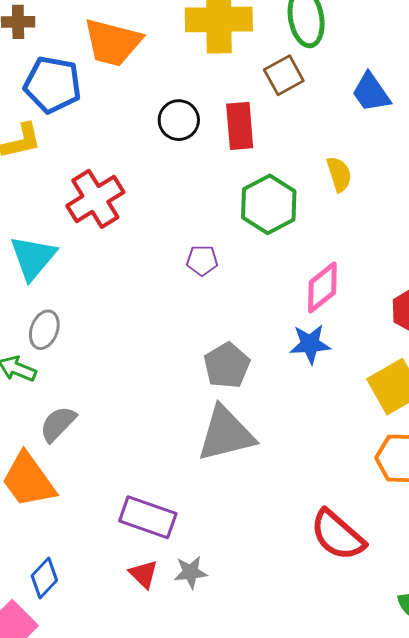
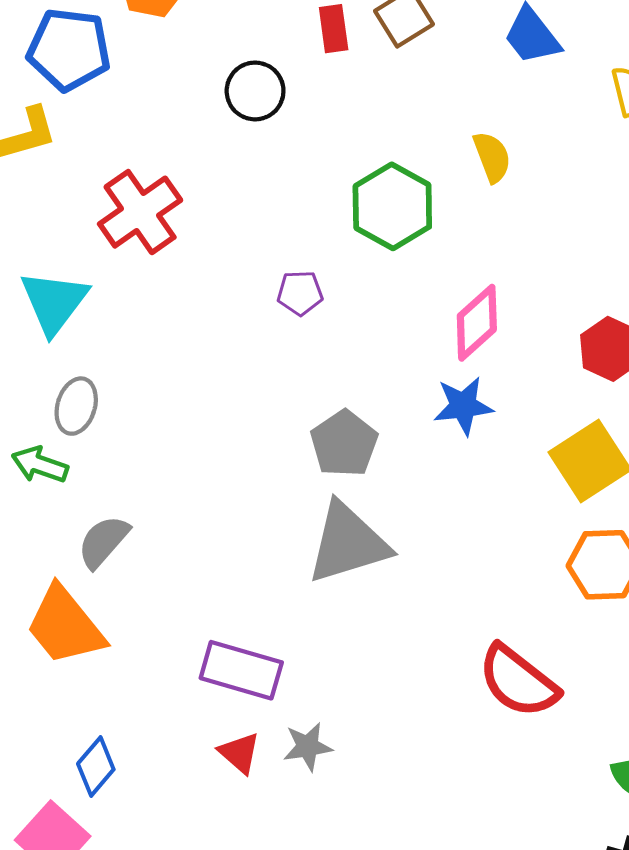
red rectangle: (240, 126) -> (334, 29), moved, size x0.7

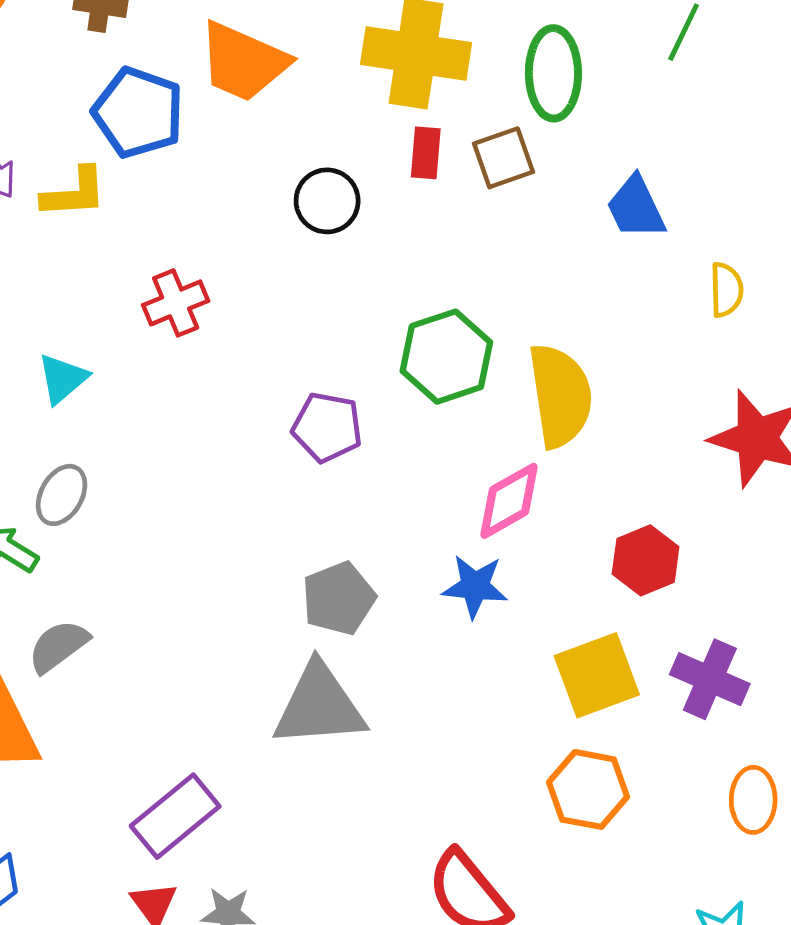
yellow semicircle: (492, 157) -> (560, 396), moved, size x1.8
red cross: (140, 212) -> (176, 303), size x0.7
purple pentagon: (300, 293) -> (327, 427), size x1.4
cyan triangle: (54, 302) -> (62, 379), size x0.7
purple rectangle: (241, 670) -> (175, 816), turned -68

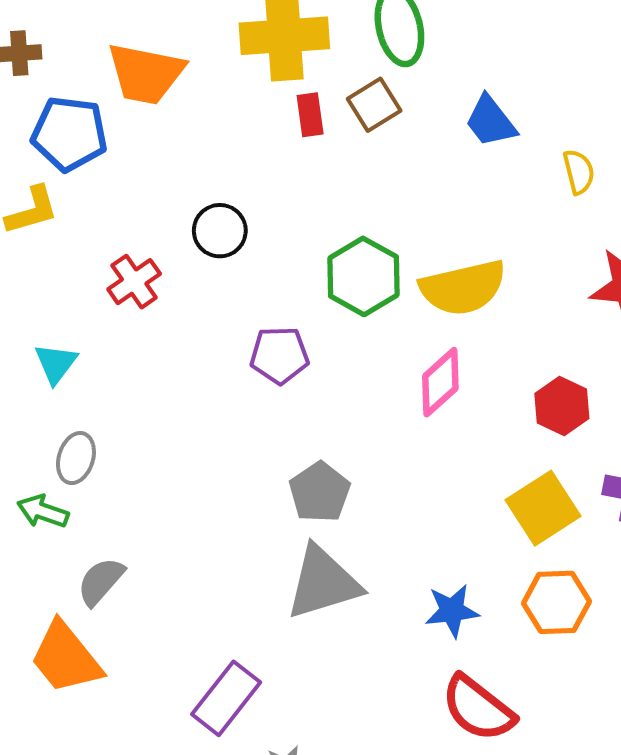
black circle: (327, 201) -> (220, 231), moved
yellow semicircle: (560, 396) -> (463, 288), turned 98
blue star: (475, 586) -> (452, 611), moved

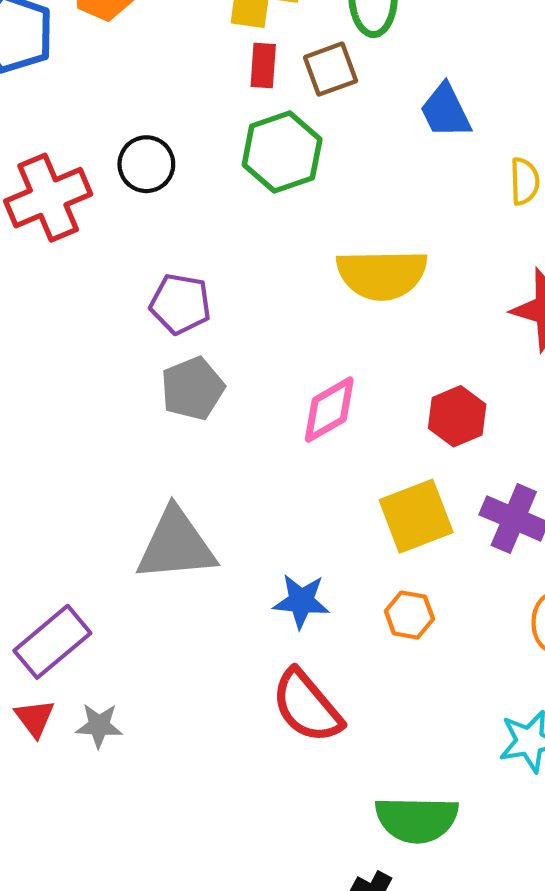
green hexagon: (364, 276) -> (282, 152), moved
red cross: (134, 282) -> (48, 198), size x1.5
pink diamond: (440, 382) -> (329, 410), moved
gray pentagon: (320, 492) -> (192, 389), moved
orange hexagon: (556, 602) -> (409, 615), size x0.7

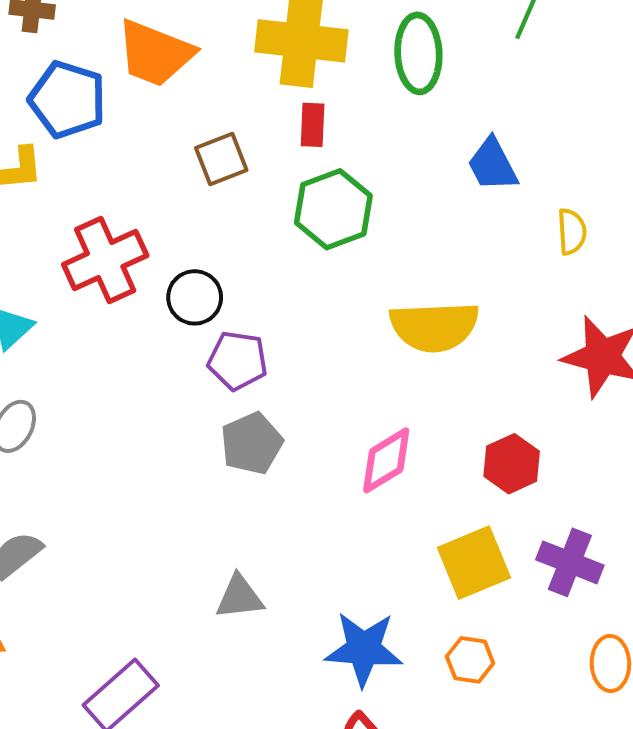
brown square: (331, 69) -> (221, 159), moved
black circle: (146, 164) -> (195, 297), moved
gray triangle: (176, 545) -> (239, 597), size x0.6
blue star: (301, 601) -> (364, 649), size x1.4

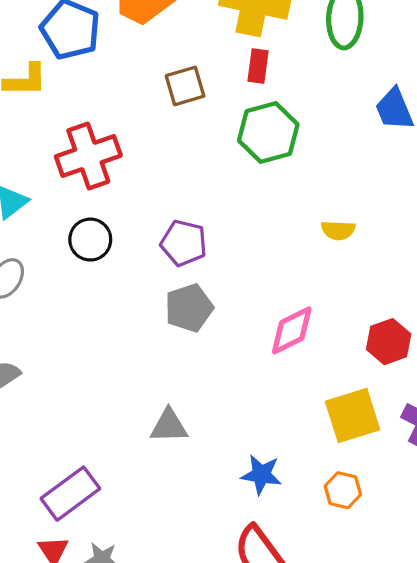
black circle: (195, 297) -> (90, 240), moved
yellow semicircle: (434, 327) -> (338, 230), size x0.5
blue star: (364, 649) -> (261, 475), size x0.7

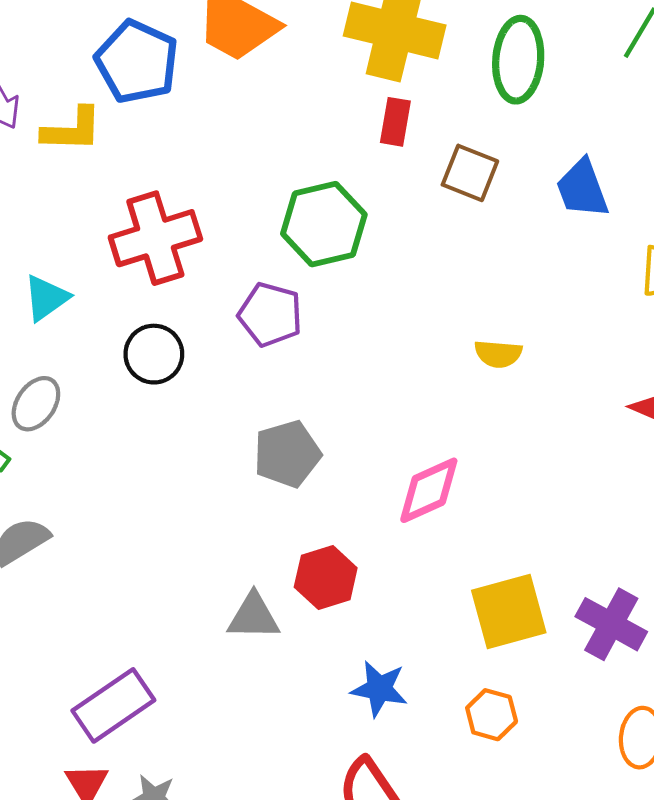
brown square: (185, 86) -> (470, 173), moved, turned 36
green hexagon: (268, 133) -> (324, 224), moved
purple pentagon: (184, 243) -> (270, 315), moved
red hexagon: (389, 342) -> (326, 578), moved

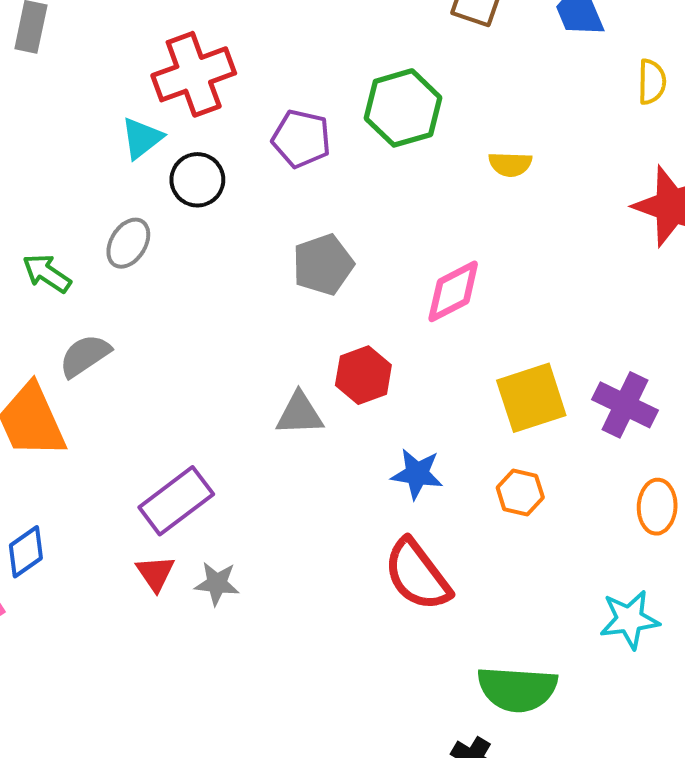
green hexagon: (324, 224) -> (403, 108), moved
cyan triangle: (46, 298) -> (142, 138), moved
gray ellipse: (36, 404) -> (128, 243), moved

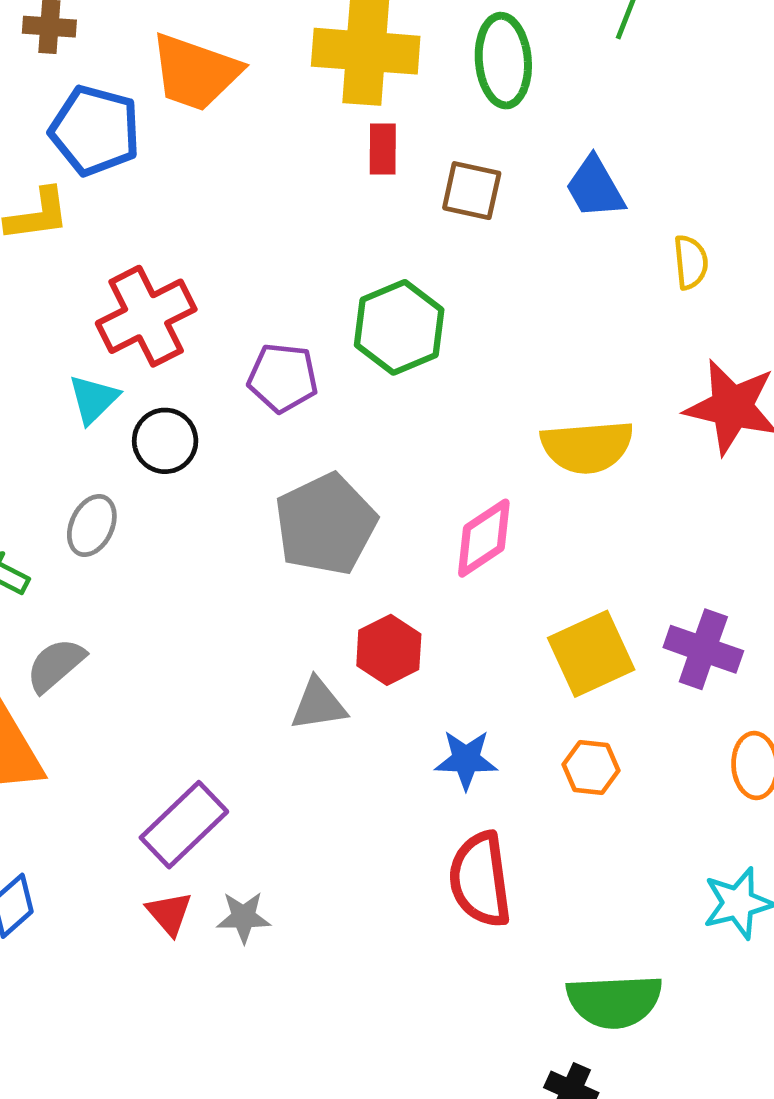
yellow semicircle: (510, 164) -> (587, 447), moved, size x1.8
gray pentagon: (323, 265) -> (326, 524), size x1.4
red semicircle: (417, 575) -> (480, 879), turned 36

